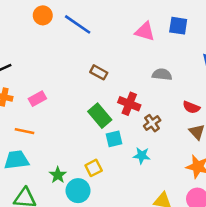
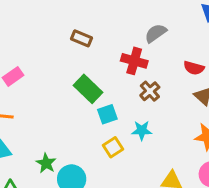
gray semicircle: (162, 74) -> (156, 33), turned -36
red cross: (129, 104) -> (134, 61), moved
yellow square: (94, 168) -> (113, 147), moved

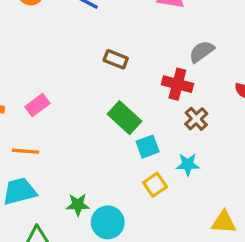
green star: (46, 163) -> (78, 205), turned -30

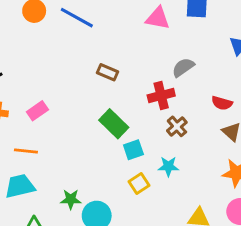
red cross: (177, 84) -> (161, 96), turned -30

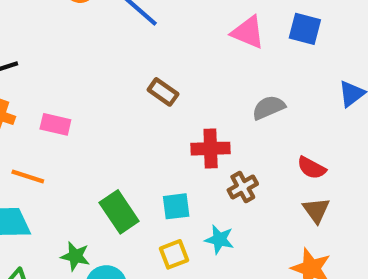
red cross: (161, 96) -> (211, 149), moved
pink rectangle: (37, 111) -> (55, 124), turned 36
green rectangle: (114, 124) -> (119, 212), moved

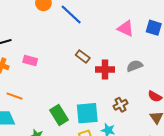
pink rectangle: (55, 124) -> (30, 61), moved
red cross: (211, 149) -> (105, 70), moved
cyan square: (176, 206) -> (87, 113), size x1.6

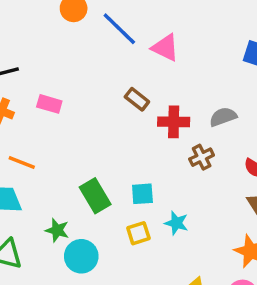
pink triangle: (126, 28) -> (165, 48), moved
brown cross: (121, 105) -> (202, 157), moved
cyan square: (87, 113) -> (142, 194), size x0.6

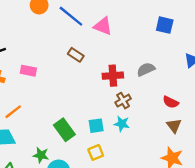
brown rectangle: (137, 99) -> (76, 55), moved
brown cross: (202, 157) -> (123, 101), moved
orange line: (22, 163) -> (13, 112), turned -54
cyan star: (176, 223) -> (122, 124), moved

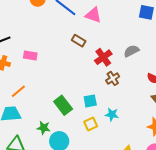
brown rectangle: (76, 55) -> (79, 41), moved
red cross: (113, 76) -> (103, 57), turned -30
cyan star: (122, 124) -> (112, 114), moved

